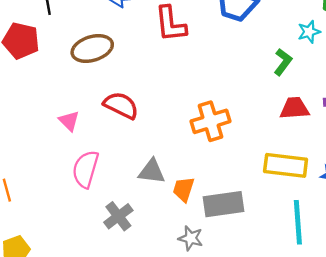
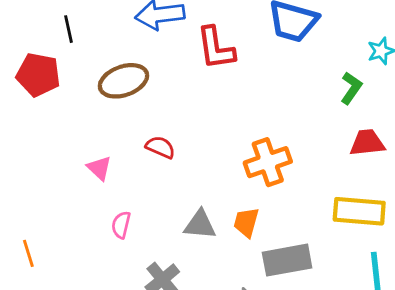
red semicircle: (121, 105) -> (160, 147), size x0.7
pink semicircle: (86, 169) -> (121, 225), size x0.6
orange trapezoid: (184, 189) -> (246, 222), moved

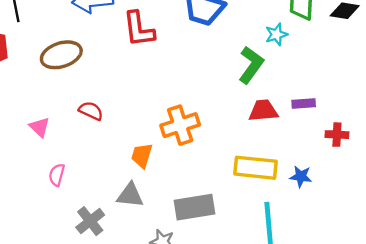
green L-shape: (351, 88) -> (251, 65), size x1.4
orange trapezoid: (246, 222) -> (142, 156), moved
gray triangle: (200, 225) -> (130, 195), moved

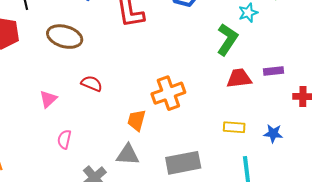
brown ellipse: (61, 55) -> (65, 37), turned 36
pink triangle: (40, 127) -> (48, 99), turned 36
yellow rectangle: (255, 168) -> (234, 127), size x0.6

